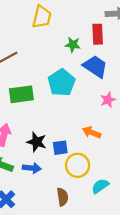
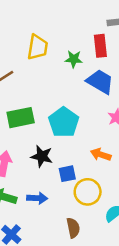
yellow trapezoid: (42, 17) -> (38, 47), moved
cyan pentagon: (61, 83) -> (64, 122), moved
black star: (37, 142) -> (42, 156), moved

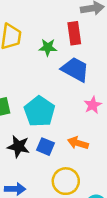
blue square: (67, 174) -> (46, 147), moved, turned 36

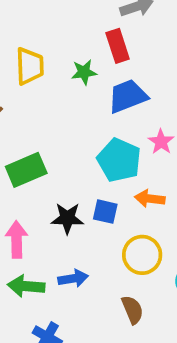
blue trapezoid: (75, 69) -> (128, 96), turned -40
cyan pentagon: (40, 111) -> (119, 160), moved

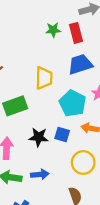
yellow trapezoid: (30, 66) -> (44, 78), moved
green star: (84, 72) -> (53, 30), moved

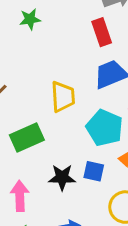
green star: (53, 30) -> (30, 19), moved

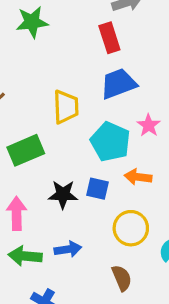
green star: (30, 19) -> (32, 22), size x1.4

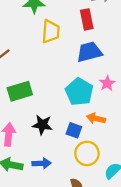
yellow trapezoid: (66, 107) -> (51, 31), moved
blue square: (98, 189) -> (74, 130), moved

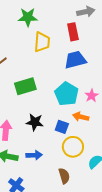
pink star: (107, 83) -> (92, 96), moved
green rectangle: (20, 91) -> (25, 86), moved

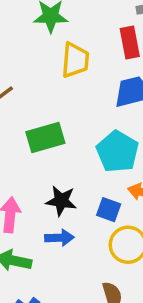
blue arrow: (34, 155) -> (59, 238), moved

